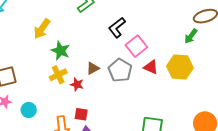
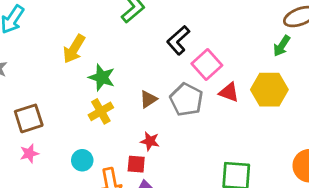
red star: (77, 84) -> (150, 141), moved
cyan circle: (29, 110) -> (82, 160), moved

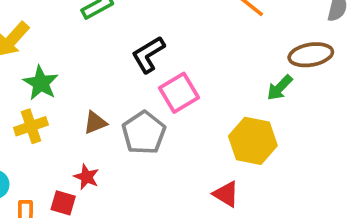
red triangle: (229, 92) -> (226, 194), moved

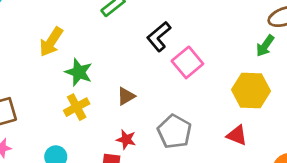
gray pentagon: (144, 133) -> (174, 132), moved

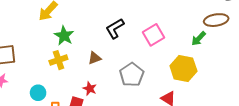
black L-shape: (159, 36) -> (115, 28), moved
pink square: (187, 62) -> (154, 35), moved
gray pentagon: (174, 132) -> (132, 75), moved

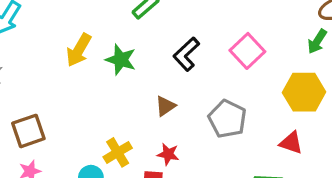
green star: (64, 36) -> (121, 60), moved
yellow cross: (58, 60) -> (118, 152), moved

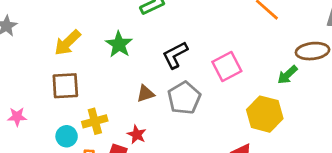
yellow arrow: (79, 50) -> (67, 43), moved
gray pentagon: (227, 119) -> (184, 98), moved
brown square: (28, 131) -> (65, 86), moved

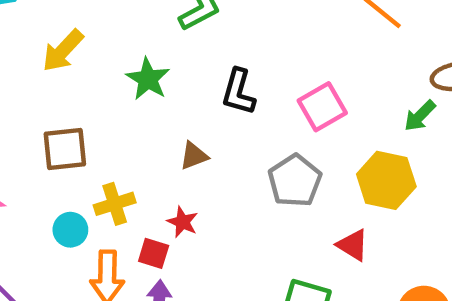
yellow arrow: (67, 43) -> (63, 51), moved
black L-shape: (175, 55) -> (238, 92), turned -44
gray pentagon: (184, 98) -> (295, 181), moved

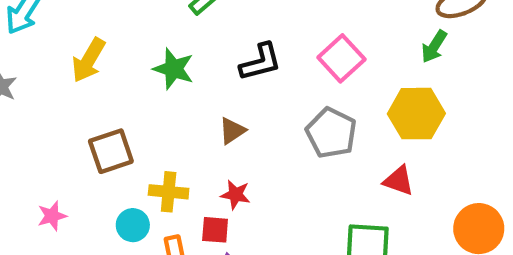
black L-shape: (238, 92) -> (260, 62), turned -108
yellow cross: (115, 204) -> (169, 192), turned 36

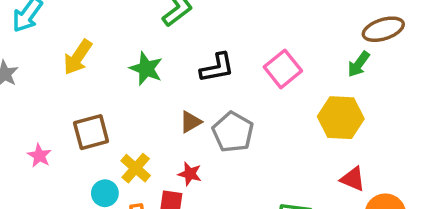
gray pentagon: (331, 133) -> (233, 132), moved
red triangle: (399, 181) -> (353, 179), moved
yellow cross: (169, 192) -> (136, 168), turned 32
pink star: (52, 216) -> (39, 156), moved, turned -30

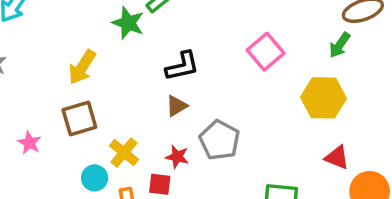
yellow arrow: (78, 57) -> (82, 67), moved
black L-shape: (217, 68) -> (182, 66), moved
green star: (146, 69) -> (128, 23), moved
gray pentagon: (233, 132) -> (219, 140), moved

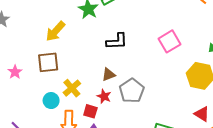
brown triangle: (177, 106) -> (108, 75), moved

